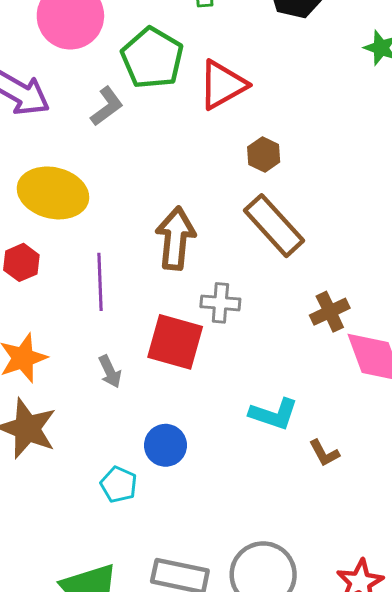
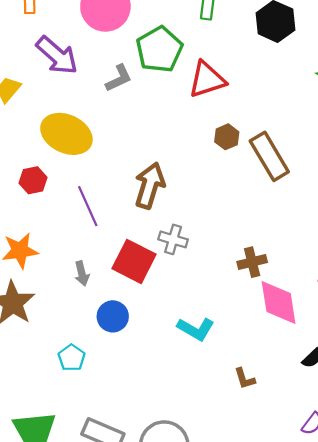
brown rectangle: (274, 226) -> (269, 156), moved
purple line: (100, 282) -> (88, 206), turned -33
blue circle: (165, 445) -> (113, 316), moved
brown L-shape: (324, 453) -> (245, 379), moved

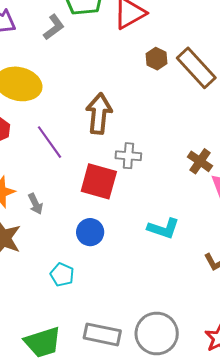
brown cross: (252, 262) -> (200, 161), turned -30
gray arrow: (82, 273) -> (35, 204), moved

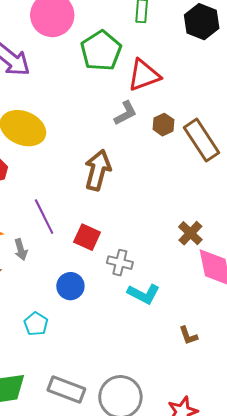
gray L-shape: (54, 27) -> (125, 113), moved
purple line: (50, 142) -> (44, 217), moved
gray cross: (128, 156) -> (120, 263), moved
red square: (99, 181) -> (87, 237), size x0.7

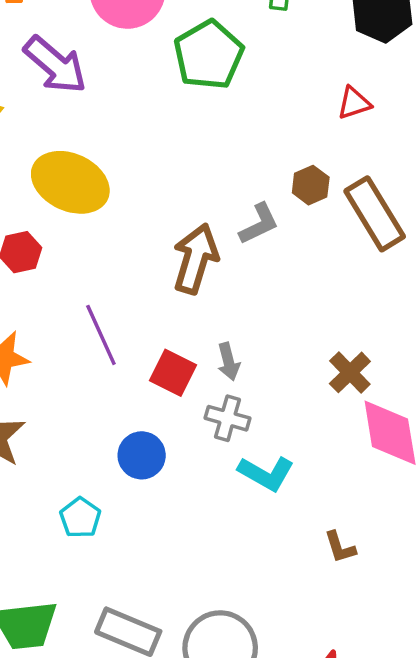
red triangle: (144, 75) -> (354, 103), moved, size x0.6
gray L-shape: (125, 113) -> (259, 224), moved
gray arrow: (21, 249) -> (228, 362), moved

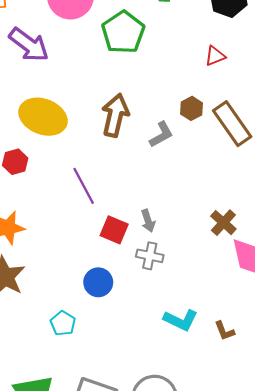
brown arrow: (196, 259) -> (115, 115), moved
purple line: (101, 335) -> (84, 186), moved
cyan L-shape: (266, 473) -> (181, 320), moved

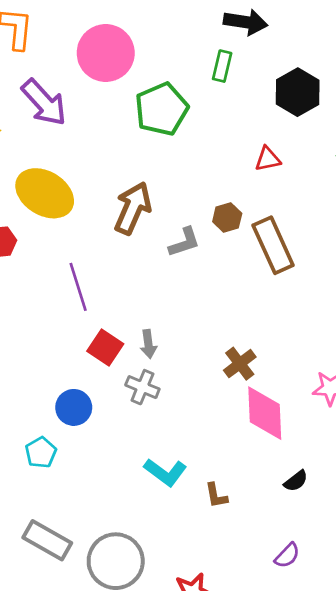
cyan pentagon: (63, 323) -> (41, 453), moved

